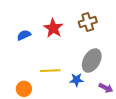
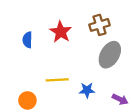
blue semicircle: (24, 35) -> (27, 40), turned -64
gray ellipse: (92, 60) -> (110, 55), moved

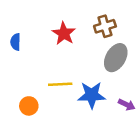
blue semicircle: (27, 40) -> (16, 42), moved
blue star: (87, 90) -> (92, 95), size x1.6

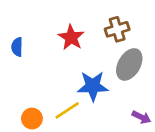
yellow line: (60, 84) -> (67, 110), moved, turned -30
blue star: (92, 95) -> (93, 86), moved

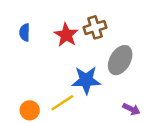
brown cross: (117, 29) -> (95, 27), moved
blue semicircle: (17, 47) -> (25, 32), moved

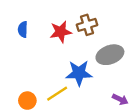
red star: (66, 35) -> (61, 32), turned 30
gray ellipse: (120, 60) -> (110, 55), turned 40

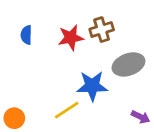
orange circle: (27, 101) -> (14, 118), moved

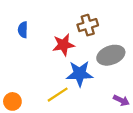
red star: (71, 38) -> (63, 45), moved

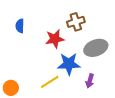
purple arrow: (121, 100) -> (90, 81), moved, turned 80

